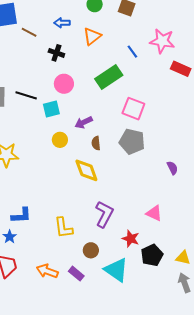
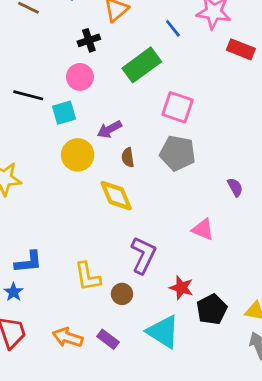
black cross: (56, 53) -> (89, 40), moved, turned -35
yellow circle: (60, 140) -> (78, 155), size x1.5
pink triangle: (154, 213) -> (203, 229), moved
brown circle: (91, 250) -> (122, 294), moved

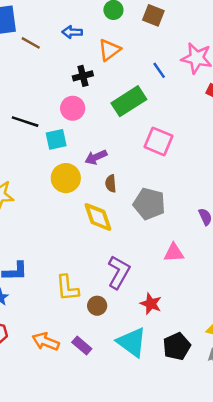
gray pentagon: (178, 153) -> (149, 204), moved
pink triangle: (203, 229) -> (174, 253), turned -30
black pentagon: (212, 309) -> (177, 346), moved

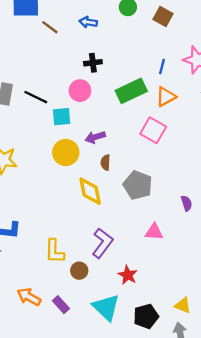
orange triangle: (109, 50) -> (166, 97), moved
blue line: (159, 70) -> (162, 66), turned 42

